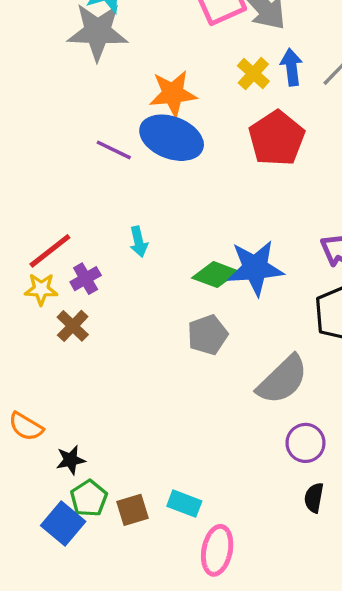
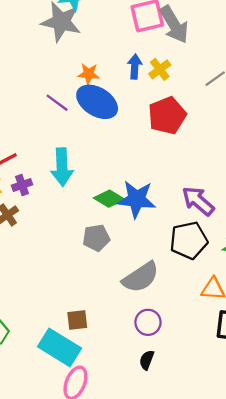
blue arrow: (292, 67) -> (135, 67), moved
orange star: (173, 94) -> (89, 74), moved, size x0.7
cyan arrow: (139, 242) -> (62, 167), size x1.8
cyan rectangle: (184, 504) -> (59, 347), size x1.8
brown square: (133, 510) -> (77, 320), moved

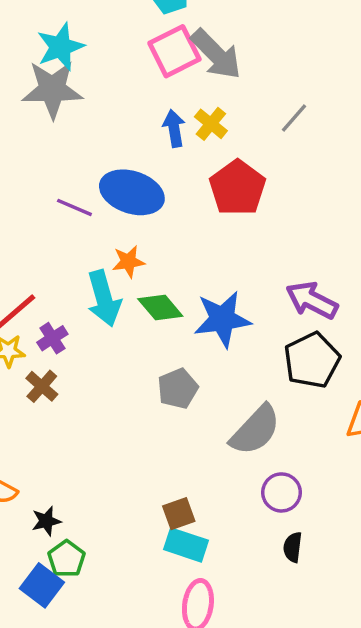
orange star: (89, 74) -> (128, 262), moved
green diamond: (109, 199) -> (160, 308), moved, turned 32
cyan rectangle: (59, 347) -> (186, 545), moved, size x0.7

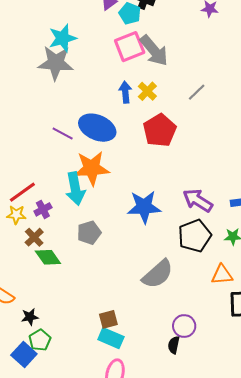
orange star: (128, 262) -> (92, 168), size x1.8
green diamond: (160, 308) -> (48, 257), moved
gray pentagon: (178, 389) -> (89, 233), moved
purple circle: (282, 492) -> (184, 326), moved

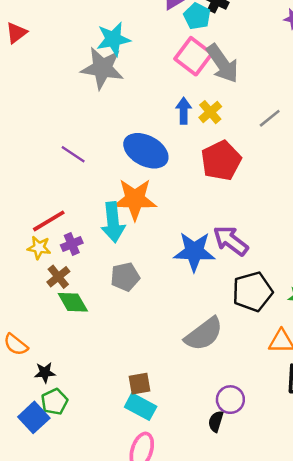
pink square: (130, 47) -> (193, 56), turned -36
purple line: (63, 133) -> (73, 154), moved
purple arrow: (198, 200) -> (231, 241), moved

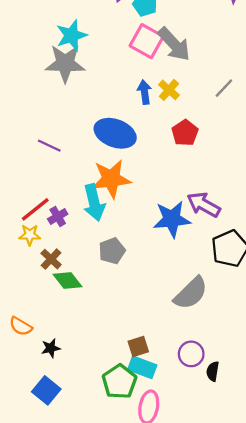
red pentagon: (221, 161) -> (185, 133), size x0.7
purple cross: (72, 244) -> (58, 217), moved
purple circle: (230, 400) -> (191, 354), moved
green pentagon: (54, 402) -> (119, 382), moved, size x1.4

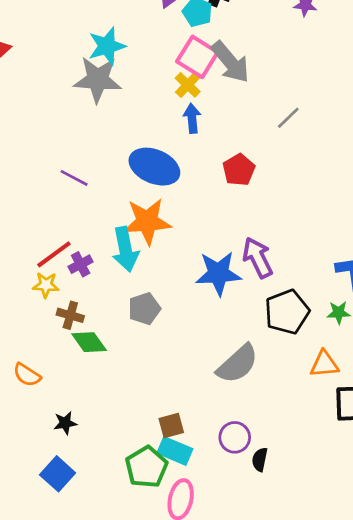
yellow cross: (169, 90) -> (188, 85), moved
purple arrow: (204, 205) -> (258, 258), turned 32
brown cross: (51, 259) -> (70, 315), turned -30
orange semicircle: (21, 326) -> (27, 375), moved

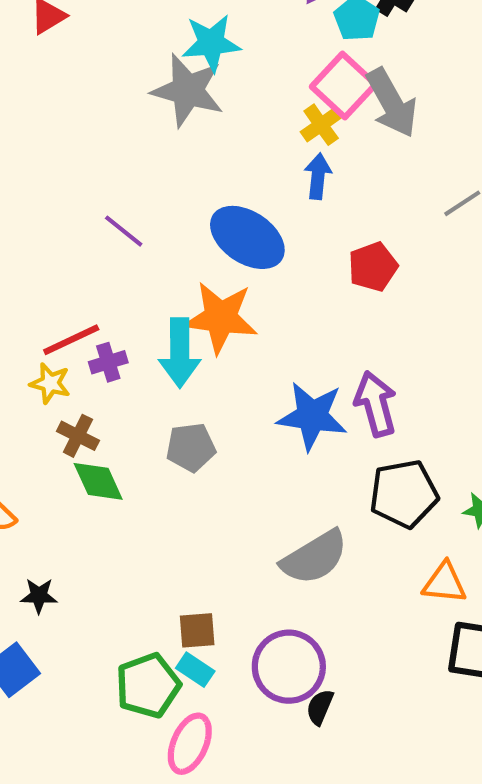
purple circle: (235, 437) -> (289, 667), size x1.5
cyan rectangle: (175, 451) -> (195, 670), size x0.7

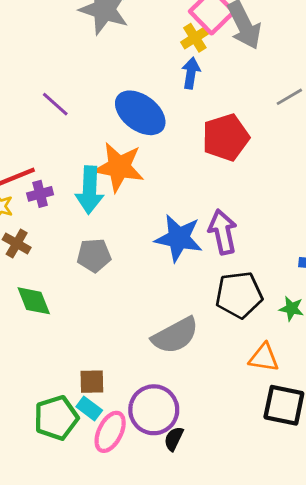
red pentagon: (373, 267) -> (226, 137), size x1.4
green diamond: (98, 481) -> (34, 301), moved
pink ellipse: (190, 744) -> (110, 432), moved

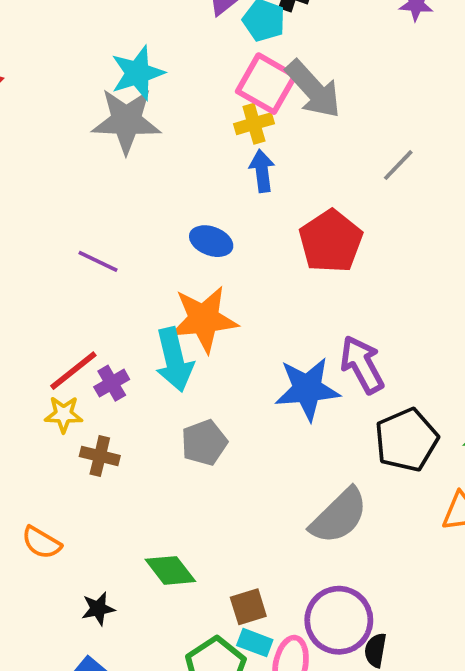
yellow cross: (195, 38) -> (254, 124), turned 32
blue ellipse: (140, 113) -> (211, 241), size x0.6
green diamond: (34, 301) -> (170, 570), moved

